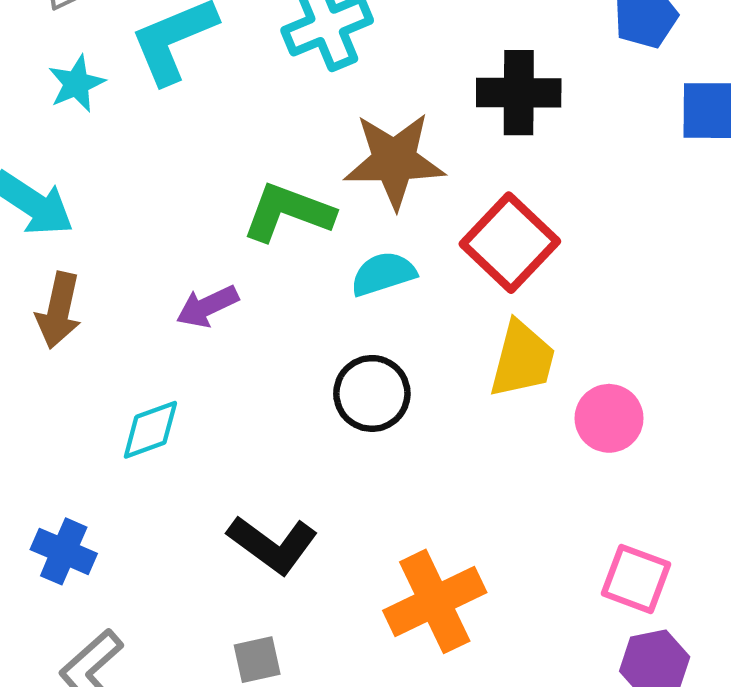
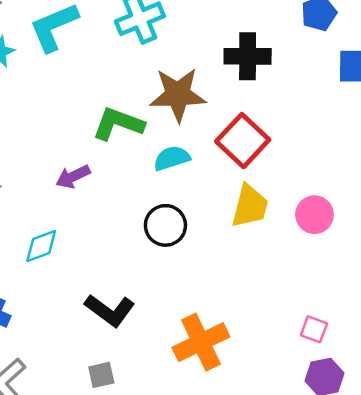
pink circle: (609, 418) -> (315, 215), moved
pink square: (636, 579) -> (314, 329), size x0.7

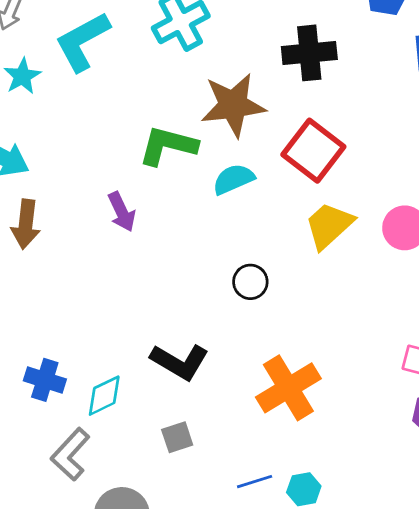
purple arrow: (73, 177) -> (122, 212), turned -84
yellow trapezoid: (250, 206) -> (329, 225), turned -141
black circle: (165, 225) -> (250, 282), moved, size x0.7
cyan diamond: (41, 246) -> (104, 396), moved

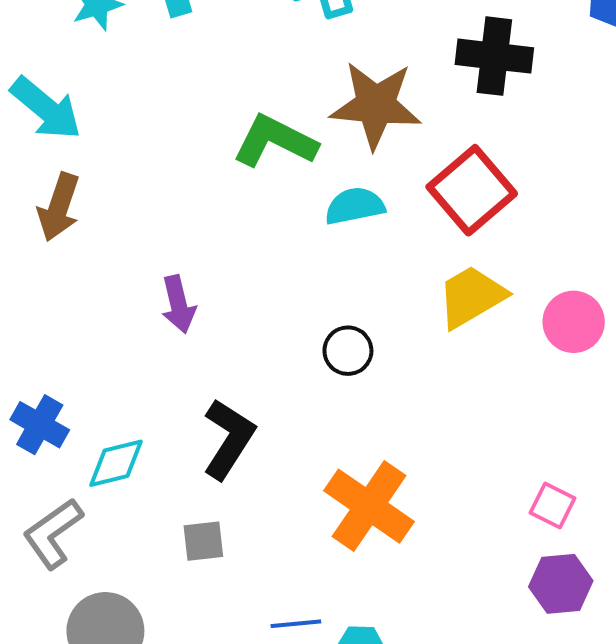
purple arrow: (122, 212) -> (178, 304), moved
black L-shape: (180, 362) -> (229, 439), turned -100
orange cross: (288, 388) -> (369, 506), turned -36

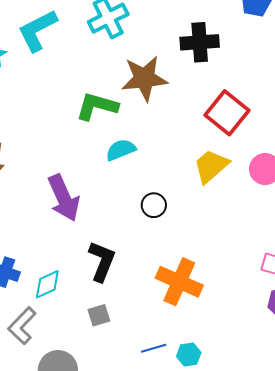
red square: (472, 190) -> (227, 113), moved
cyan semicircle: (355, 206) -> (121, 150), moved
purple arrow: (178, 304) -> (64, 198), size x1.6

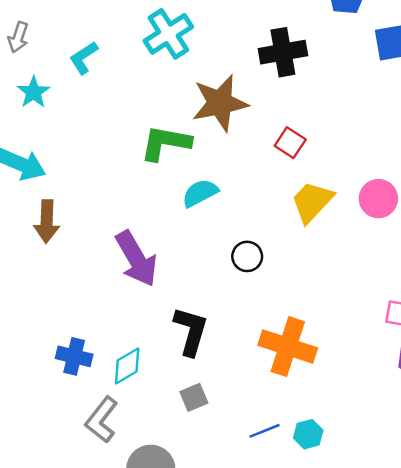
cyan L-shape: (37, 30) -> (84, 58), size x0.6
red square: (227, 113) -> (290, 143), moved, size x0.6

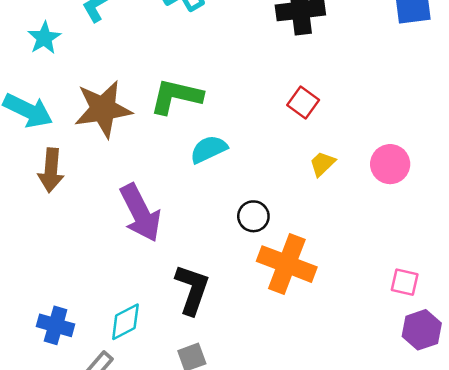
brown star: (220, 103) -> (103, 109), moved
yellow trapezoid: (312, 202) -> (322, 164), size x0.6
orange cross: (288, 347) -> (287, 264), moved
blue cross: (74, 356) -> (56, 325), moved

